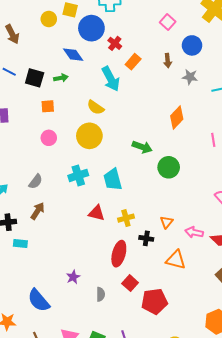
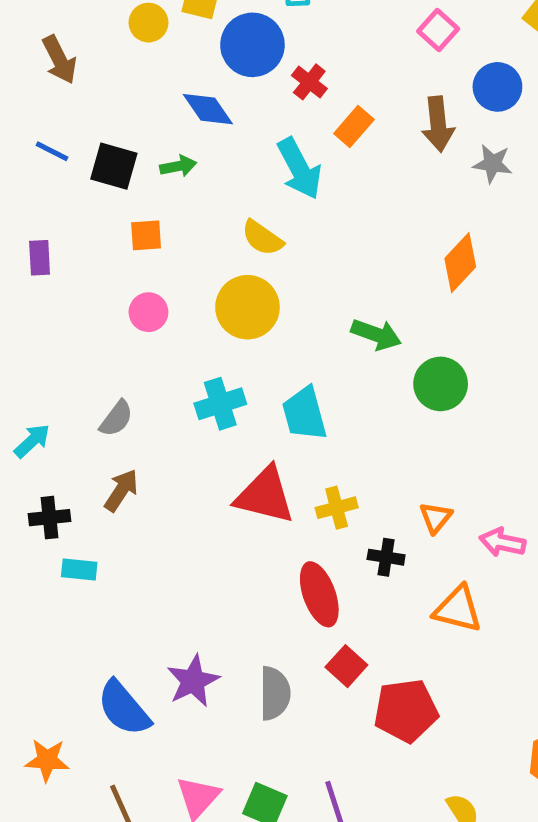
brown arrow: (168, 61) -> (438, 124), size x1.5
red triangle: (97, 213) -> (265, 495), size x1.5
red ellipse: (119, 254) -> (319, 594), turned -35
purple star: (73, 277) -> (193, 681), moved, size x1.5
gray semicircle: (101, 294) -> (275, 693), size x1.5

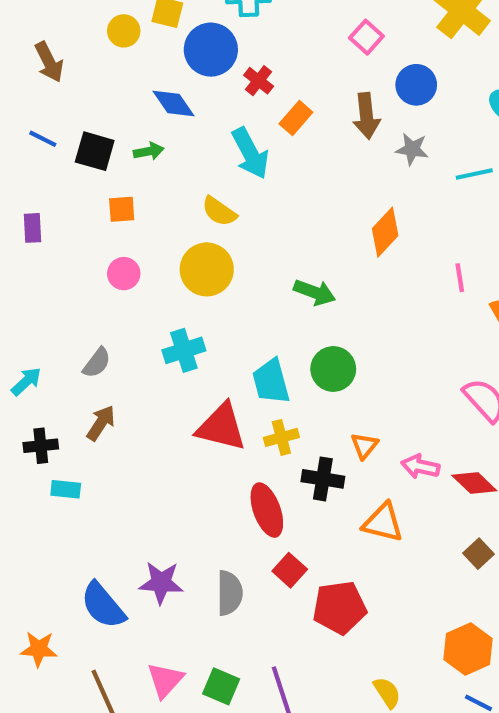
green circle: (441, 384) -> (333, 369), moved
cyan trapezoid: (304, 414) -> (271, 381), moved
black cross: (386, 557) -> (323, 479), size x1.4
purple star: (193, 681) -> (161, 583), turned 30

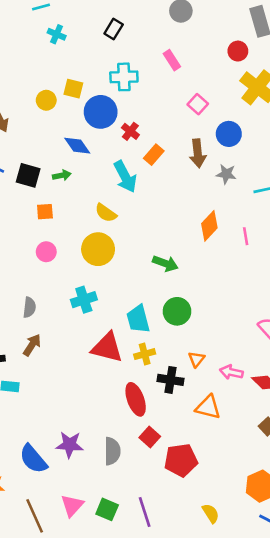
pink line: (460, 278) -> (246, 236), moved
gray semicircle: (97, 363) -> (29, 307), turned -30

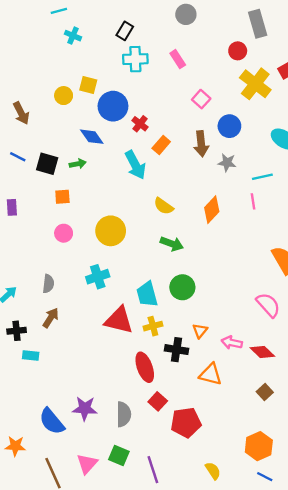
cyan cross: (124, 77) -> (135, 59), moved
yellow semicircle: (106, 213) -> (164, 206), moved
pink line: (246, 236) -> (253, 201), moved
green square: (107, 509) -> (119, 455), moved

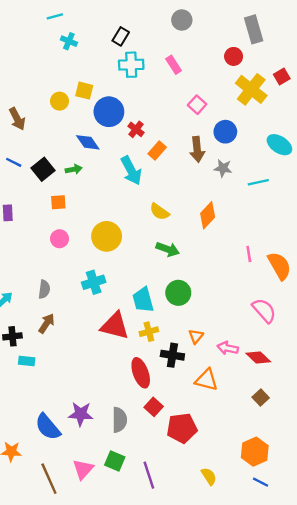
black square: (47, 164) -> (43, 169), turned 35
pink line: (253, 201) -> (249, 254), moved

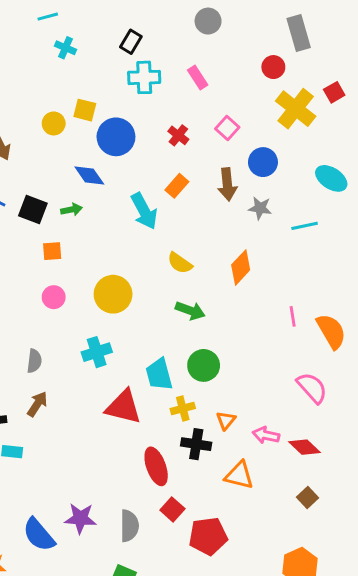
red cross: (136, 129) -> (178, 135), moved
black square: (43, 169) -> (33, 210), turned -30
yellow cross: (149, 332) -> (183, 408), moved

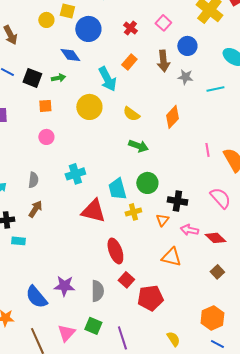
yellow circle: (113, 294) -> (89, 107), moved
black cross: (196, 444) -> (177, 201), moved

